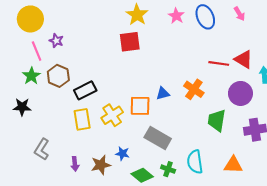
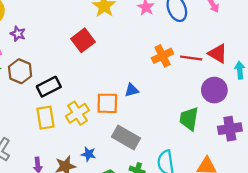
red square: (130, 42) -> (83, 40), moved, turned -30
orange cross: (194, 89) -> (162, 56), moved, turned 30

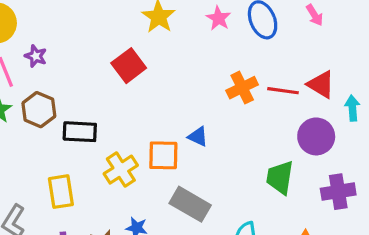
black rectangle: (49, 87) -> (80, 132), turned 30
blue triangle: (132, 90) -> (198, 136), turned 40
yellow rectangle: (45, 118) -> (61, 192), moved

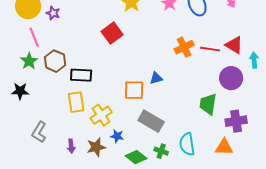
purple star: (36, 56) -> (53, 13), moved
blue triangle: (198, 136) -> (156, 78), turned -40
yellow cross: (121, 170) -> (101, 115), moved
yellow rectangle: (61, 192) -> (76, 102), moved
purple cross: (338, 192) -> (236, 121), moved

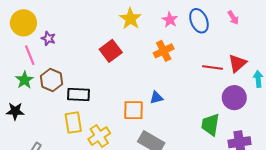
purple star: (53, 13) -> (48, 38), moved
red triangle: (234, 45) -> (237, 63), turned 48
orange cross: (184, 47) -> (164, 51), moved

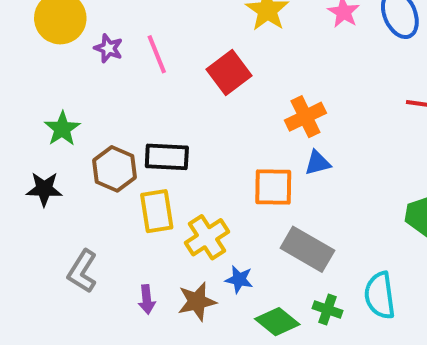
orange cross: (164, 51) -> (305, 117), moved
pink line: (30, 55) -> (157, 54), moved
brown hexagon: (51, 80) -> (115, 169), moved

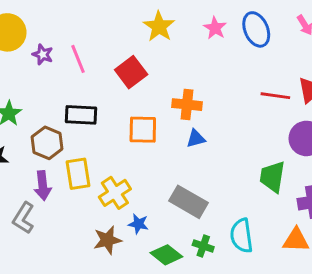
orange cross: (305, 117) -> (187, 105), turned 32
black rectangle: (167, 157) -> (81, 115), moved
orange square: (273, 187) -> (143, 130), moved
purple arrow: (147, 299) -> (43, 186), moved, size x1.4

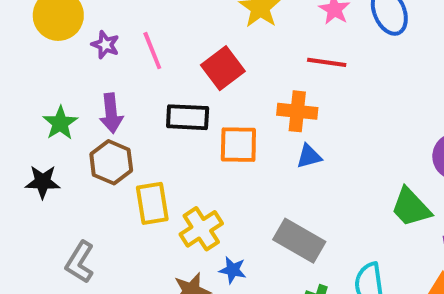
red line: (275, 96) -> (327, 62), moved
black rectangle: (81, 115) -> (188, 117), moved
green trapezoid: (272, 177) -> (411, 207), turned -52
purple arrow: (43, 186) -> (111, 113), moved

